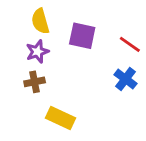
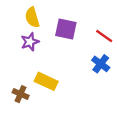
brown cross: (35, 82) -> (21, 94), moved, turned 35
yellow rectangle: (61, 118) -> (46, 81), moved

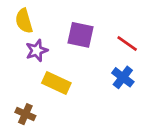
yellow semicircle: (32, 17) -> (24, 21), moved
yellow rectangle: (46, 81) -> (56, 83), moved

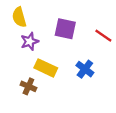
blue cross: (123, 77) -> (85, 69), moved
brown cross: (25, 114) -> (28, 86), moved

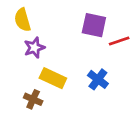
purple square: (65, 29) -> (94, 25), moved
red line: (103, 36) -> (119, 41), turned -54

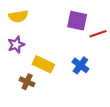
yellow semicircle: (22, 20) -> (18, 16), turned -84
purple star: (34, 48) -> (16, 45), moved

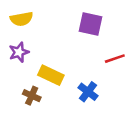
red line: (98, 34) -> (115, 59), moved
blue cross: (80, 65) -> (88, 92), moved

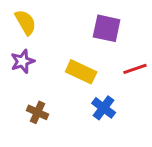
yellow semicircle: (21, 19) -> (26, 22), turned -110
yellow rectangle: (51, 75) -> (81, 72), moved

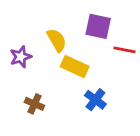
yellow semicircle: (26, 22) -> (57, 40), moved
red line: (135, 69) -> (125, 50), moved, turned 30

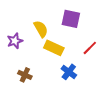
red line: (125, 50) -> (90, 48), moved, turned -56

